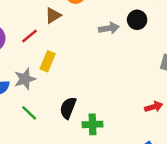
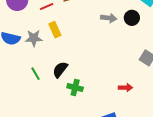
yellow rectangle: (48, 61) -> (55, 30), turned -63
green line: (29, 113) -> (35, 74), moved

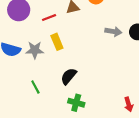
black semicircle: (60, 70) -> (69, 76), moved
red arrow: (125, 88) -> (129, 104), turned 72

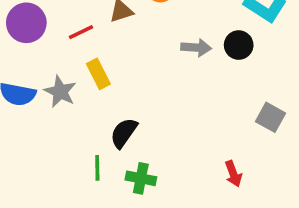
gray star: (35, 50) -> (60, 92), turned 30
green line: (35, 87) -> (97, 168), moved, turned 32

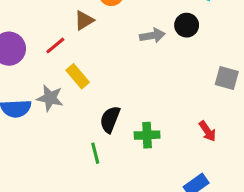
green cross: (141, 178) -> (147, 135), moved

